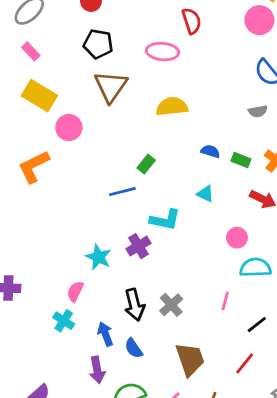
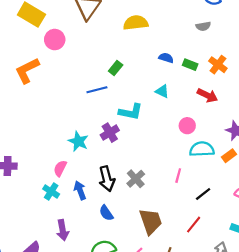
blue arrow: (105, 334) -> (80, 190), moved
purple arrow: (97, 370) -> (63, 230), moved

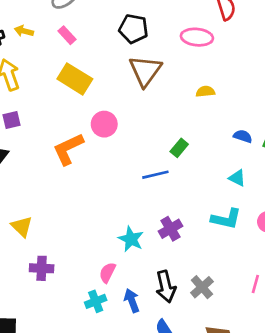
yellow semicircle: (136, 23) -> (205, 91), size x0.6
pink circle: (55, 40) -> (104, 124), moved
cyan L-shape: (131, 112) -> (226, 219), moved
cyan cross: (51, 191) -> (96, 301), turned 35

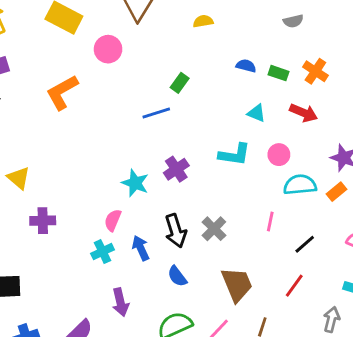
pink circle: (104, 124) -> (108, 49), moved
cyan triangle: (237, 178) -> (256, 113), moved

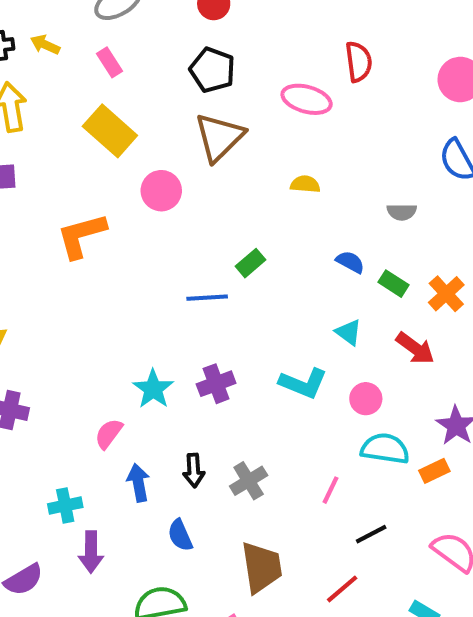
gray semicircle: (293, 21) -> (402, 212), moved
black arrow: (176, 231) -> (194, 470), size x0.7
cyan cross: (102, 252) -> (65, 506), moved

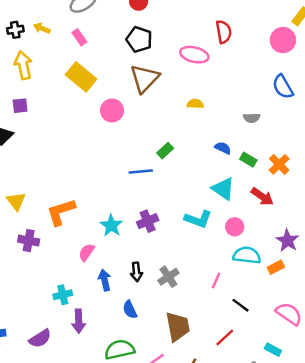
orange L-shape: (81, 236) -> (61, 212), moved
cyan triangle: (348, 332) -> (223, 189), size x1.5
black line: (371, 534) -> (240, 305), turned 66

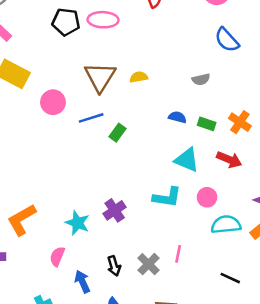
pink ellipse: (194, 55) -> (103, 20), moved
brown triangle: (144, 78) -> (100, 77), moved
blue line: (141, 171) -> (91, 118), moved
pink line: (216, 280) -> (178, 254), moved

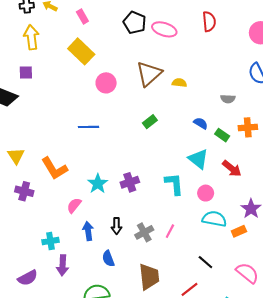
blue line: (91, 118) -> (88, 127), moved
orange cross: (240, 122) -> (248, 127), moved, turned 36
cyan L-shape: (167, 197) -> (174, 184), turned -120
orange L-shape: (22, 220) -> (54, 168), turned -108

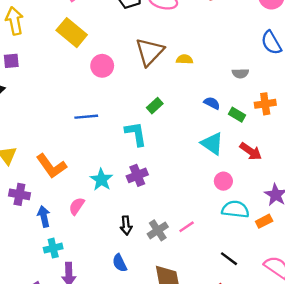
cyan L-shape: (174, 184) -> (136, 134), moved
blue arrow: (88, 231) -> (44, 216), moved
pink line: (170, 231) -> (187, 227), turned 32

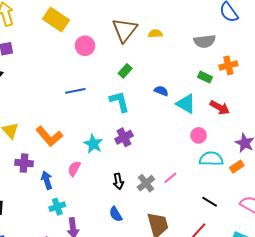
gray semicircle: (240, 73) -> (205, 41), size x1.5
blue semicircle: (212, 103) -> (161, 91), moved
green rectangle: (155, 106) -> (125, 71), moved

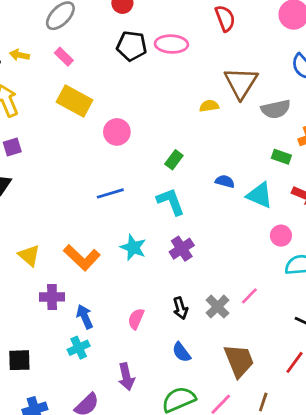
brown triangle: (125, 30) -> (241, 83), moved
cyan star: (93, 144) -> (133, 247), moved
pink semicircle: (74, 169) -> (136, 319), moved
cyan cross: (57, 207) -> (79, 348), moved

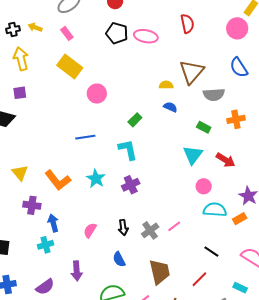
green rectangle: (281, 157) -> (204, 127), moved
blue semicircle: (225, 181) -> (170, 107), moved
cyan triangle: (260, 195) -> (193, 155), turned 35

